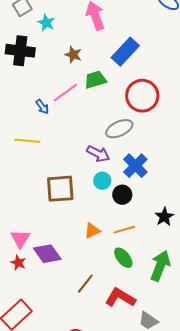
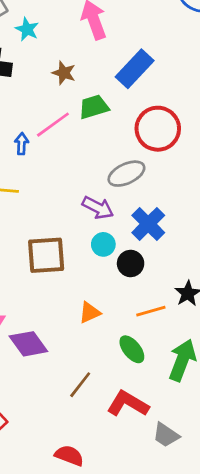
blue arrow: (42, 107) -> (22, 144), turned -140
orange line: (124, 230) -> (151, 311), moved

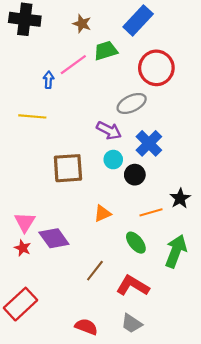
gray trapezoid: (166, 435) -> (132, 323), moved

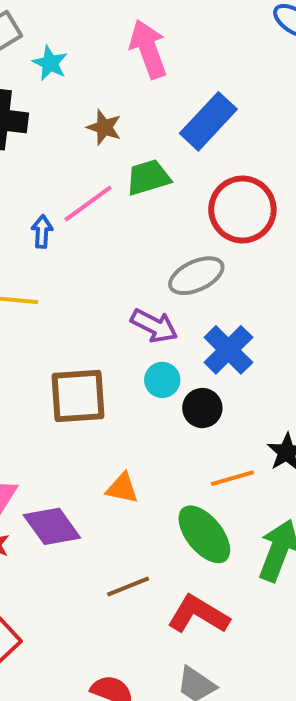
orange triangle: (102, 213) -> (122, 488), moved, turned 36
green ellipse: (136, 243) -> (204, 534), size x1.4
brown line: (95, 271) -> (128, 586), turned 30

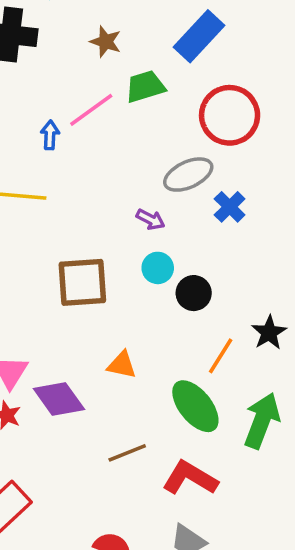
purple arrow: (154, 326) -> (151, 219), size x0.7
blue cross: (228, 350) -> (230, 207), moved, size x0.7
orange line: (232, 478) -> (221, 356), turned -42

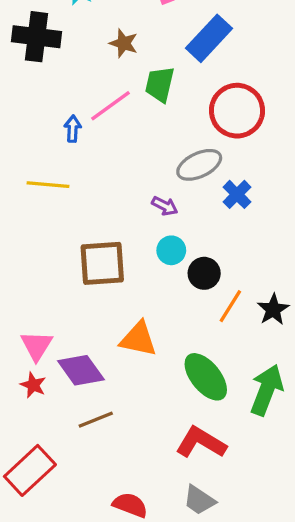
green trapezoid: (145, 87) -> (160, 84), turned -60
orange line: (221, 356) -> (230, 306), moved
orange triangle: (122, 365) -> (138, 339), size x1.4
brown line: (127, 453) -> (96, 420), moved

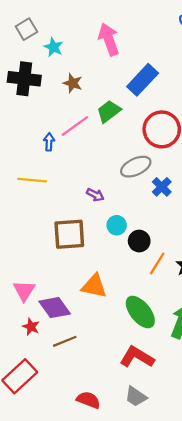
brown star: (124, 43) -> (73, 83), moved
green trapezoid: (160, 84) -> (109, 111), turned 40
purple arrow: (165, 206) -> (95, 195), moved
red star: (33, 385) -> (31, 327), moved

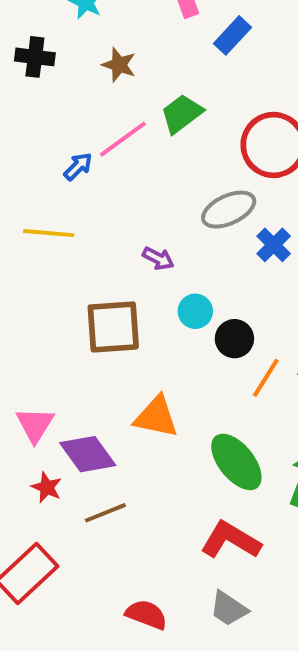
black cross: (24, 79) -> (35, 57), size x0.7
blue rectangle: (143, 80) -> (232, 35), moved, size x0.7
blue arrow: (49, 142) -> (78, 167), turned 42

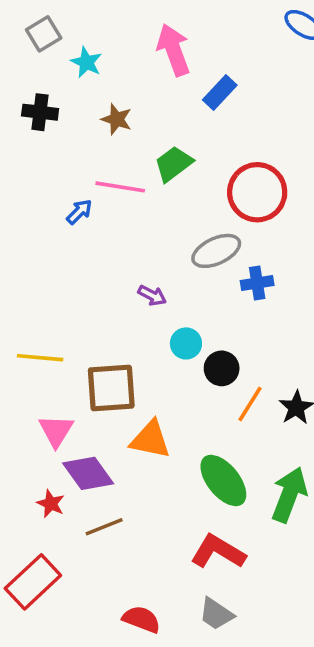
pink line: (123, 139) -> (120, 187), turned 45
yellow line: (49, 233) -> (40, 358), moved
blue cross: (274, 245) -> (257, 283), turned 36
brown square: (113, 327) -> (111, 388), moved
pink triangle: (35, 425) -> (56, 431), moved

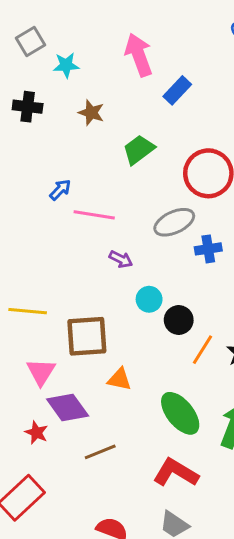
cyan star: (86, 62) -> (66, 65), turned -30
pink line: (120, 187) -> (94, 215), moved
orange triangle: (150, 440) -> (119, 379), size x0.7
brown line: (104, 527) -> (100, 452), moved

